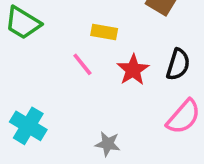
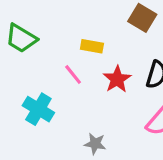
cyan cross: (28, 126) -> (38, 109), moved

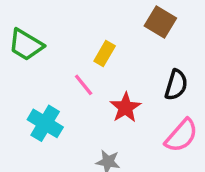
yellow rectangle: (92, 46) -> (105, 53), turned -70
red star: (117, 79) -> (125, 108), moved

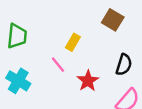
green trapezoid: (26, 45) -> (17, 36), turned -115
cyan cross: (45, 123) -> (18, 81), moved

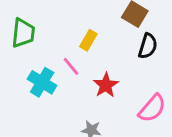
black semicircle: (124, 65) -> (148, 46), moved
cyan cross: (18, 81) -> (42, 82), moved

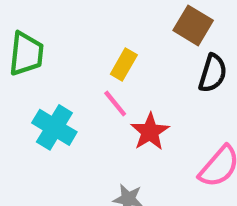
pink line: (71, 66) -> (115, 104), moved

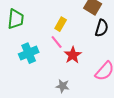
cyan cross: (54, 127) -> (29, 53), turned 36

